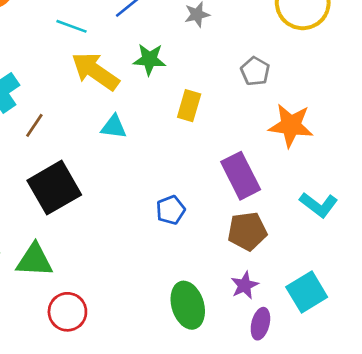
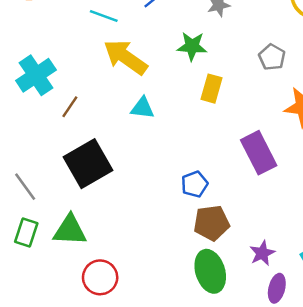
green star: (149, 59) -> (192, 46), moved
brown pentagon: (247, 231) -> (211, 223), moved

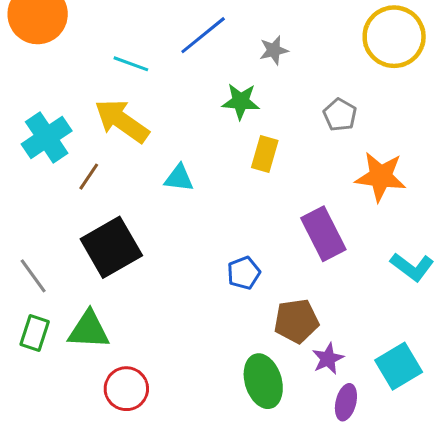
yellow arrow: (126, 57) -> (122, 121), moved
brown pentagon: (211, 223) -> (296, 321), moved

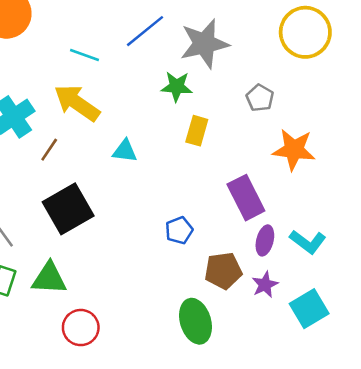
gray star: (274, 50) -> (204, 44), size x2.0
cyan L-shape: (412, 267) -> (308, 242), moved
purple star: (328, 359) -> (265, 285), moved
purple ellipse: (346, 402) -> (265, 240), moved

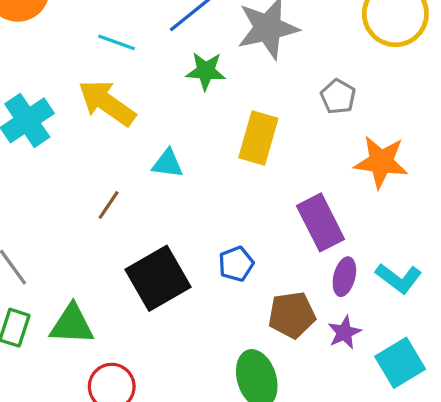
green star: (177, 87) -> (206, 71), moved
yellow rectangle: (197, 131) -> (258, 138), size x1.4
brown line: (49, 150) -> (109, 205), moved
black square: (68, 209) -> (158, 278), moved

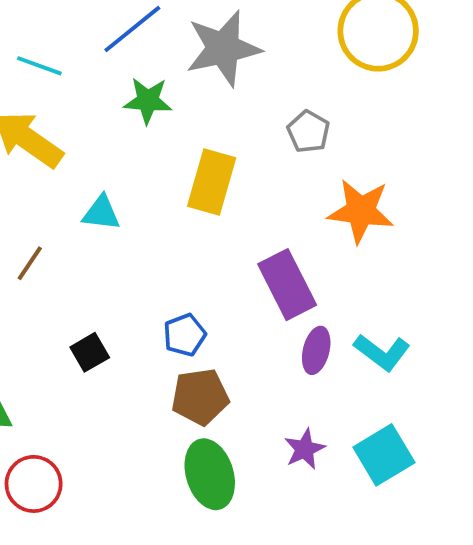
black square: (158, 278) -> (90, 352), size x0.5
brown pentagon: (292, 315) -> (200, 397), moved
purple star: (344, 332) -> (305, 449), moved

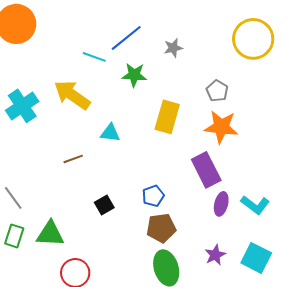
gray star: (223, 48) -> (173, 48), size x0.5
cyan line: (39, 66) -> (94, 57), moved
orange star: (361, 211) -> (221, 127), moved
brown line: (30, 263) -> (73, 159), turned 36
cyan square: (384, 455) -> (256, 258), turned -32

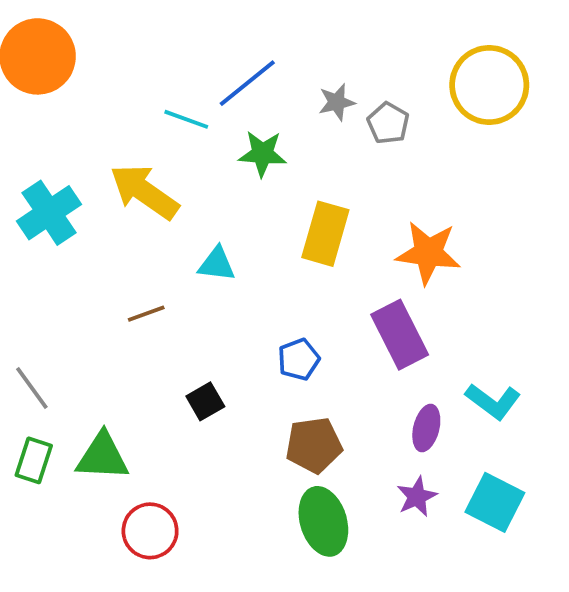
gray pentagon: (217, 91) -> (388, 123), moved
blue pentagon: (153, 196) -> (299, 359), moved
purple ellipse: (221, 204) -> (426, 428), moved

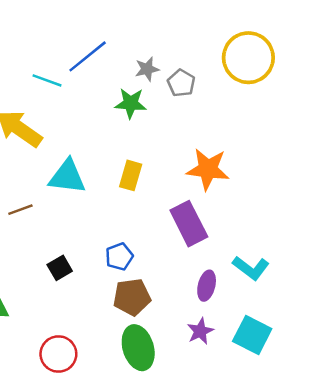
green star: (262, 154) -> (131, 103), moved
yellow rectangle: (325, 234) -> (131, 175), moved, size x0.7
cyan triangle: (217, 264) -> (67, 177), size x1.5
blue pentagon: (299, 359) -> (119, 256), moved
red circle: (150, 531) -> (58, 354), moved

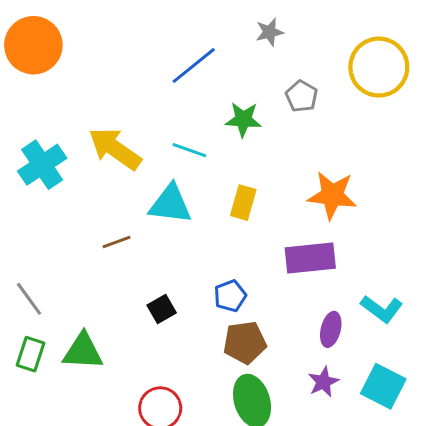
gray star: (147, 69) -> (270, 32), moved
cyan line: (47, 80) -> (189, 150), moved
purple rectangle: (189, 224) -> (310, 258), turned -69

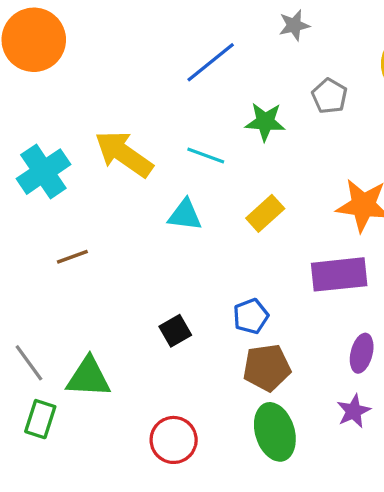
yellow rectangle: (243, 203) -> (265, 213), turned 32
cyan triangle: (170, 204) -> (185, 215), size x0.7
brown line: (116, 242) -> (72, 257), moved
gray line: (29, 299) -> (29, 363), moved
green rectangle: (30, 354) -> (40, 419), moved

